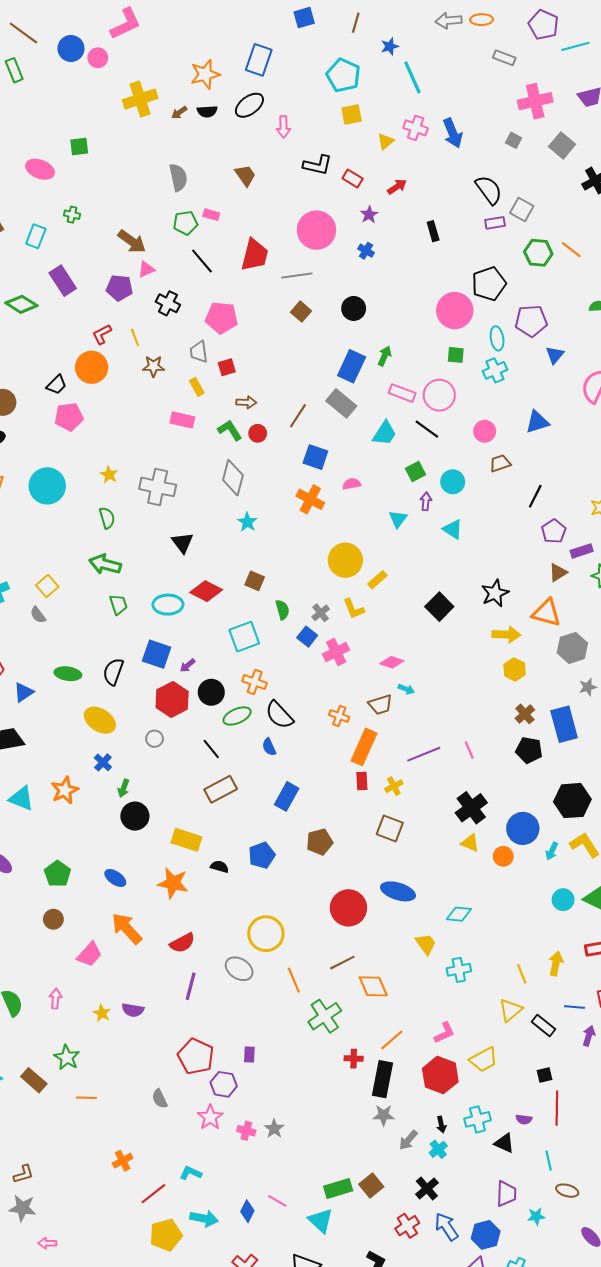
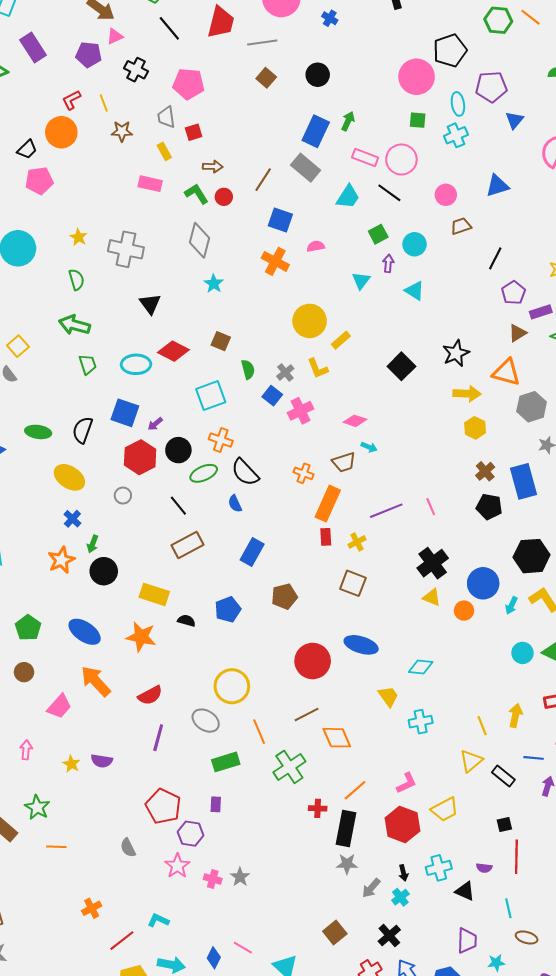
orange star: (65, 790) -> (61, 560), moved
blue ellipse: (115, 878) -> (85, 632), size x1.5
green rectangle: (338, 1189) -> (226, 762), moved

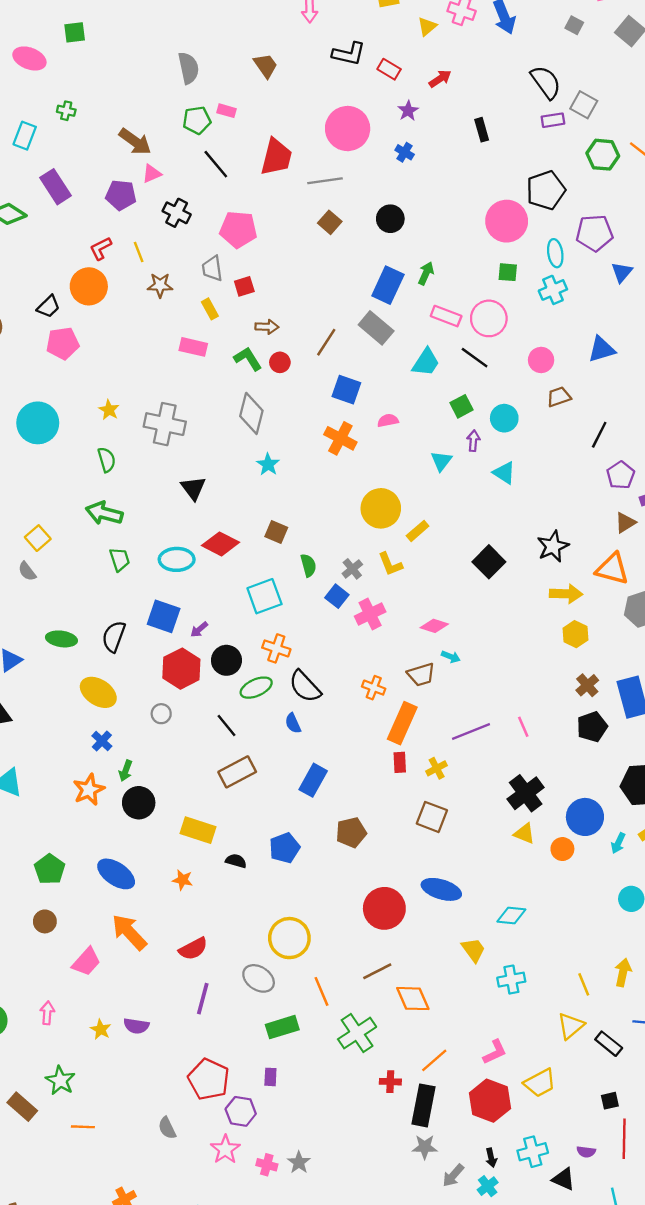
black pentagon: (489, 507) -> (592, 727), turned -30
orange star: (141, 637) -> (183, 880), size x0.6

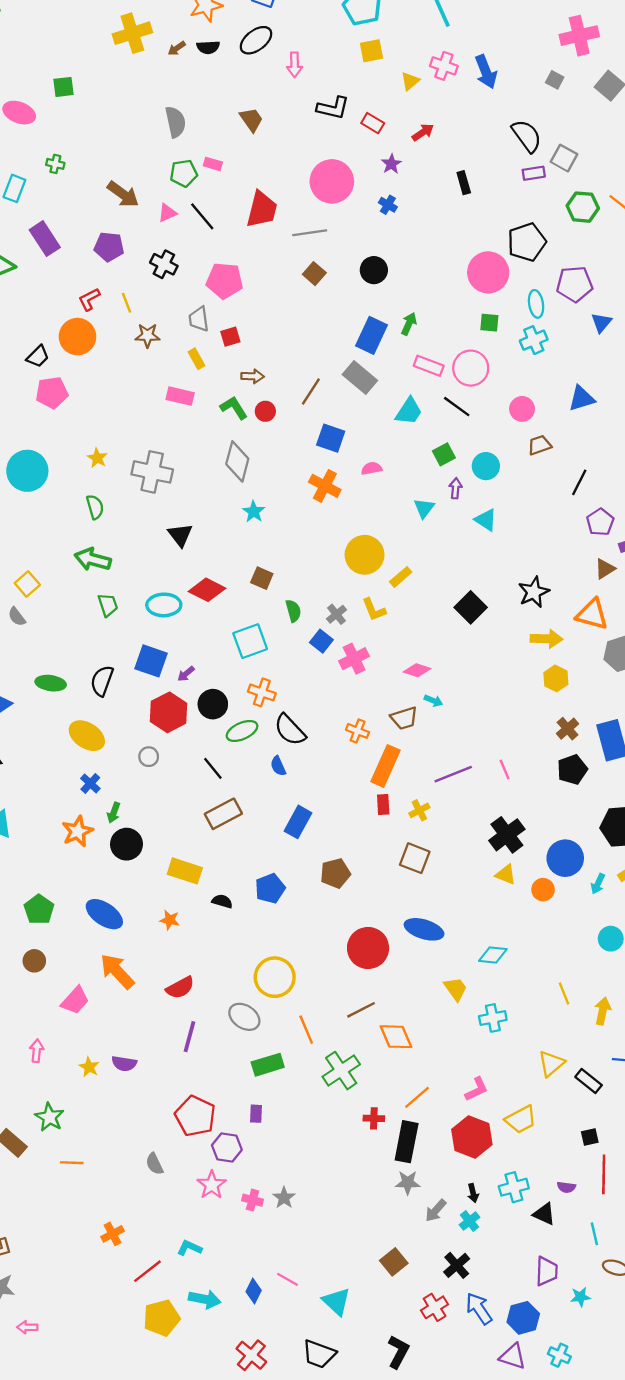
pink triangle: (152, 174) -> (167, 213), moved
yellow line: (584, 984) -> (564, 993), moved

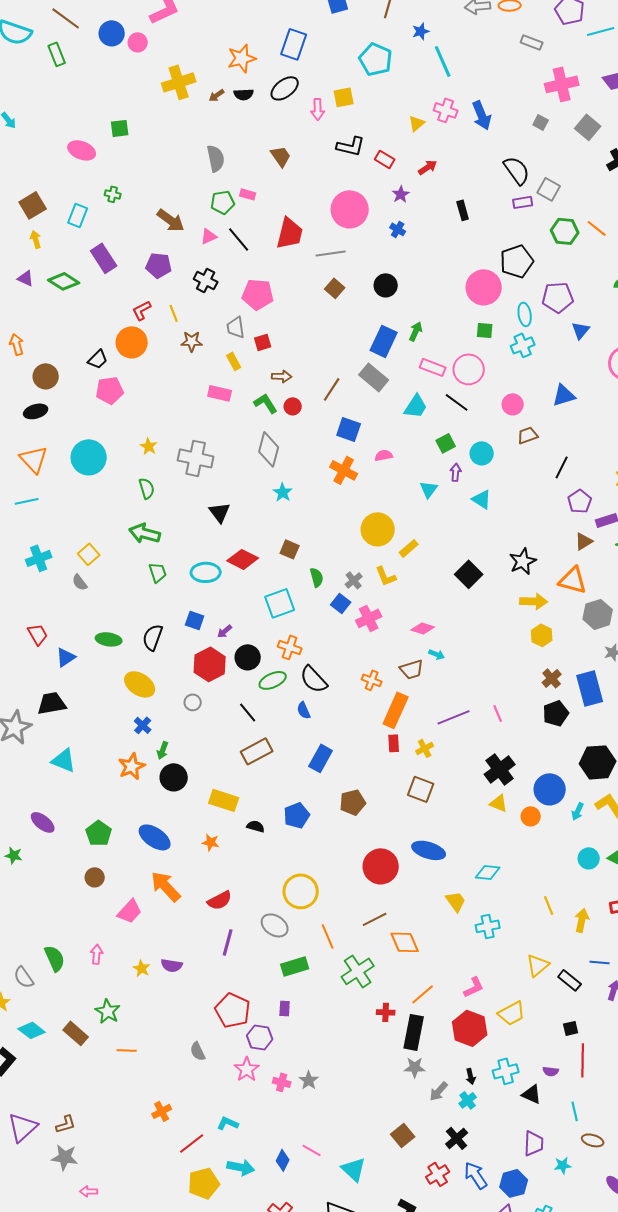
yellow square: (372, 51) -> (344, 97), moved
blue square: (151, 661) -> (195, 620), size x0.7

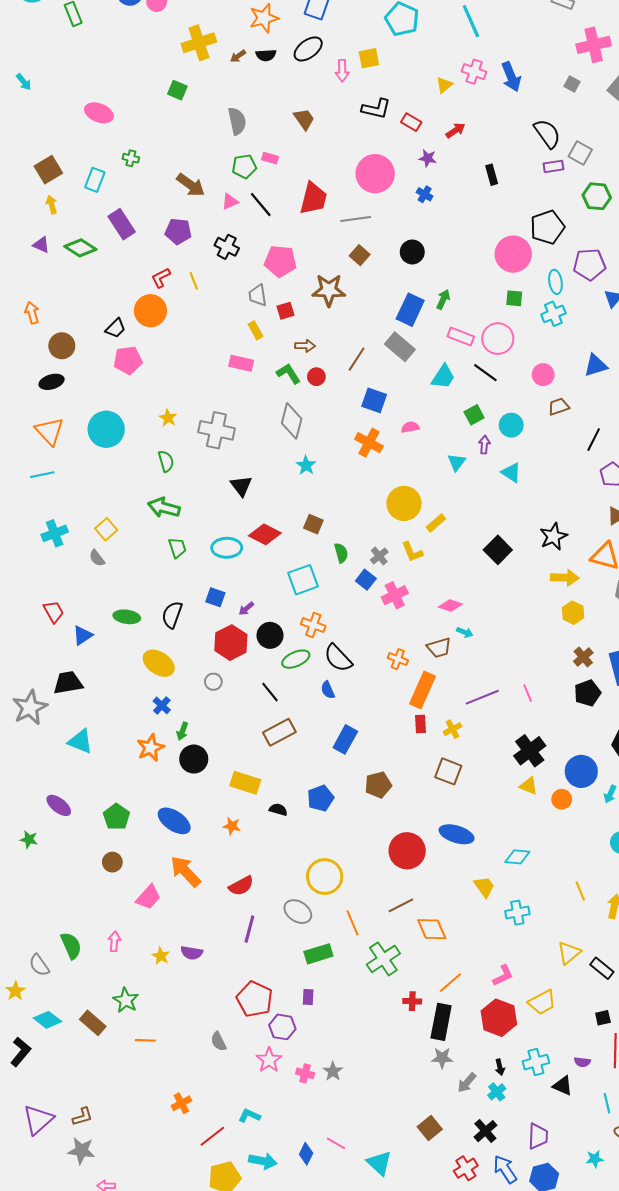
green square: (120, 128) -> (177, 90), moved, turned 30
purple star: (401, 194) -> (428, 158), turned -30
brown star: (192, 341) -> (329, 290), moved, size x1.5
purple trapezoid: (534, 1143) -> (538, 1136), moved

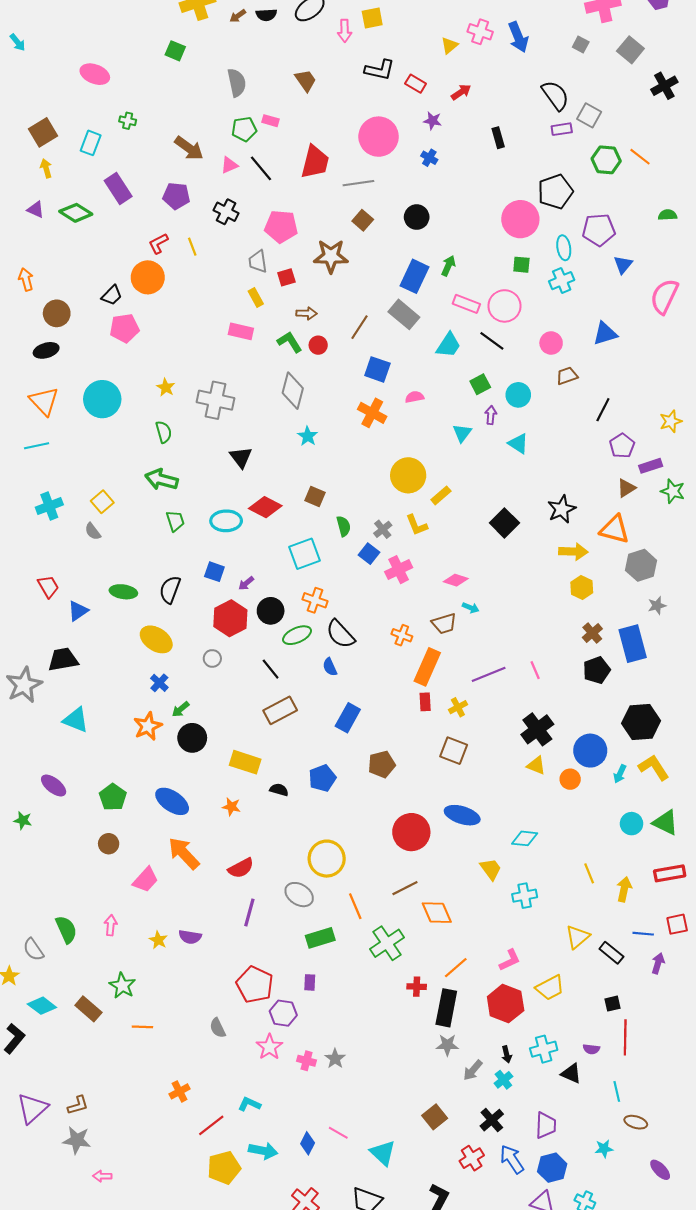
green arrow: (182, 731) -> (181, 709), turned 30

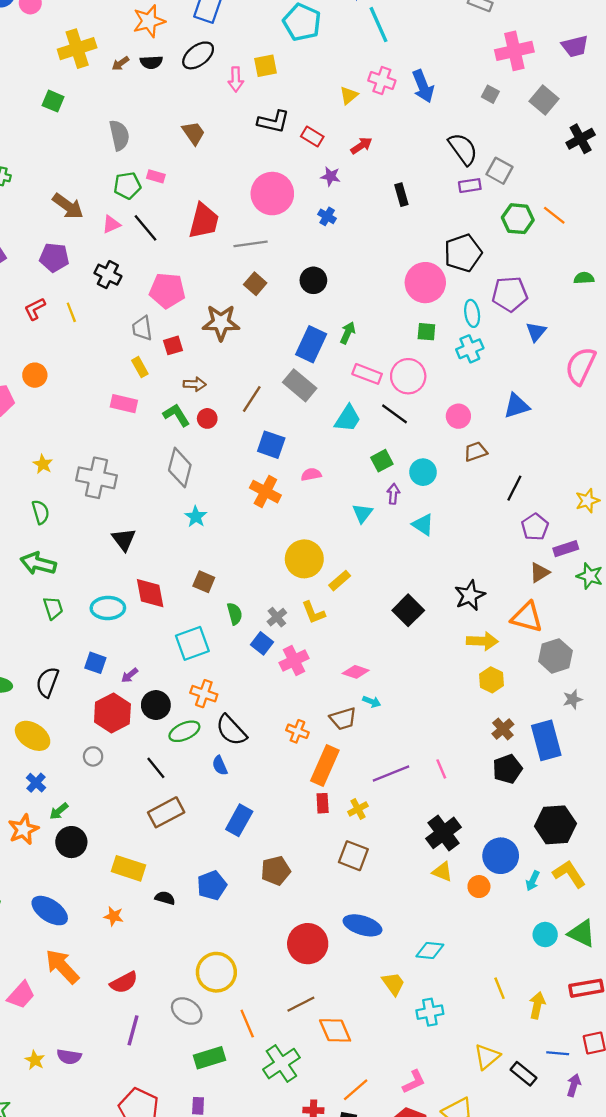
orange circle: (148, 277) -> (35, 375), moved, size x0.7
red diamond: (265, 507) -> (150, 593), turned 52

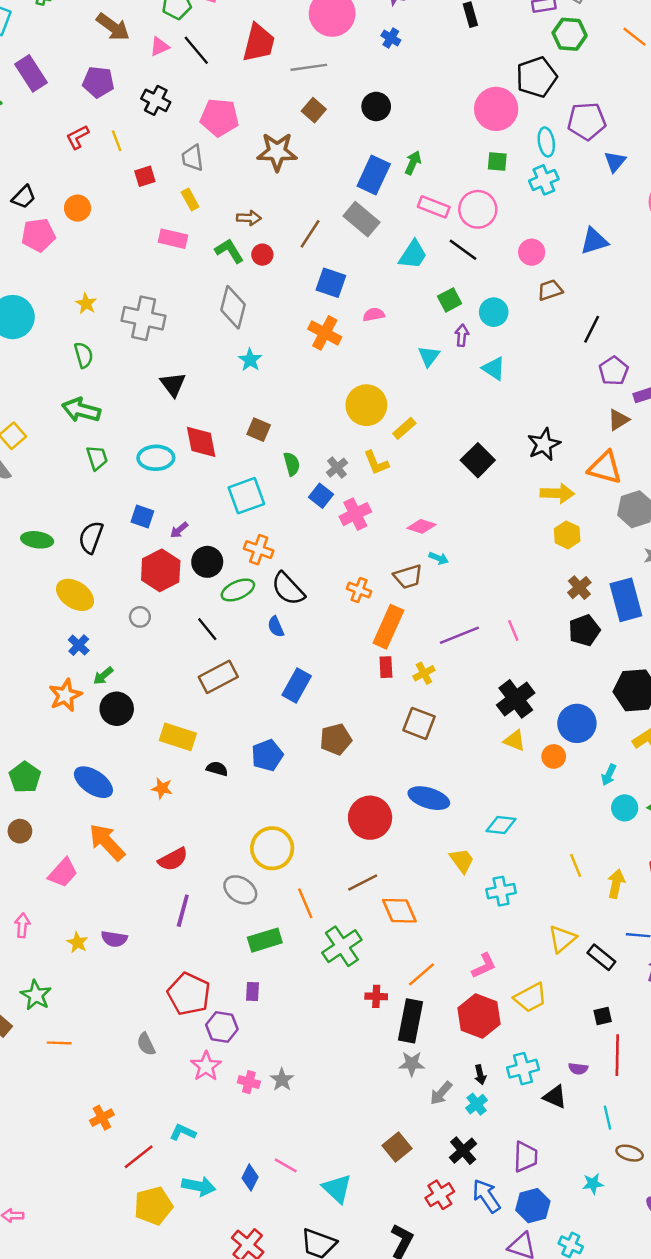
green hexagon: (518, 219) -> (570, 34), moved
red square: (173, 345) -> (145, 176), moved
cyan arrow: (533, 881) -> (609, 775), moved

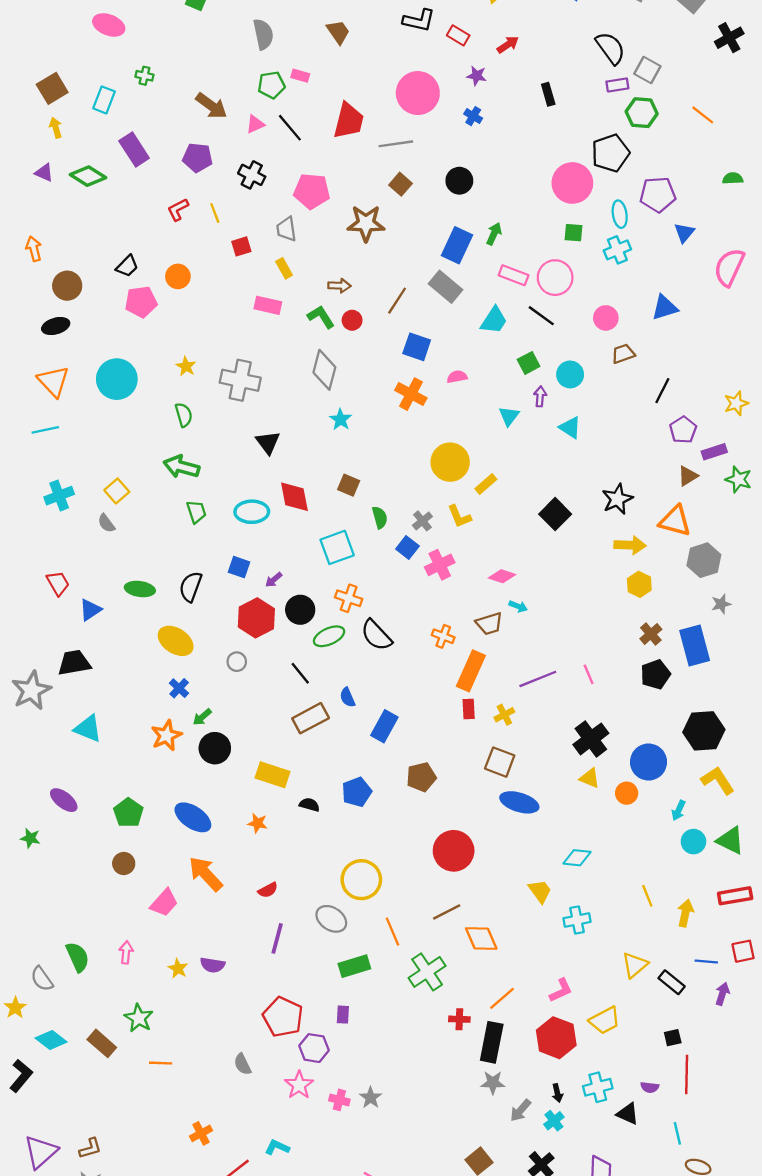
blue semicircle: (276, 627) -> (347, 697), moved
blue ellipse: (429, 798) -> (519, 802), moved
red semicircle: (173, 859) -> (268, 890), size x0.7

